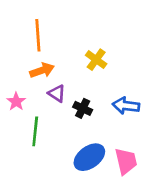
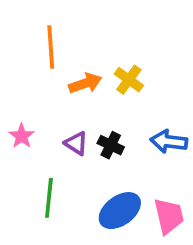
orange arrow: (42, 70) -> (85, 83), moved
purple triangle: (57, 93) -> (76, 143), moved
green line: (35, 131) -> (49, 198), moved

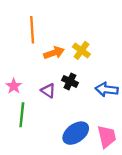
black cross: (111, 145) -> (70, 81), moved
green line: (49, 198) -> (22, 115), moved

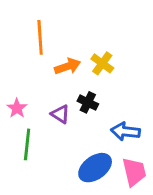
blue arrow: (107, 89) -> (125, 131), moved

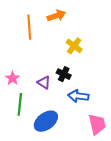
orange arrow: (68, 66) -> (56, 16), moved
blue arrow: (125, 131) -> (78, 96), moved
blue ellipse: (95, 168) -> (46, 121), moved

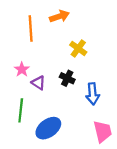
pink star: (12, 78) -> (22, 69), moved
purple triangle: (44, 82) -> (38, 83), moved
blue arrow: (78, 96) -> (93, 94), moved, turned -102

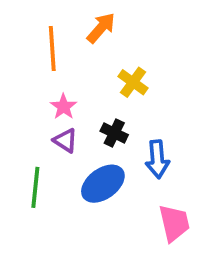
orange arrow: (59, 16) -> (101, 28), turned -30
pink star: (22, 69) -> (64, 107), moved
blue ellipse: (48, 128) -> (103, 184), moved

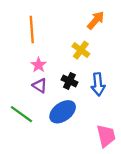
orange arrow: (101, 28) -> (96, 20), moved
blue arrow: (157, 159) -> (98, 84), moved
green line: (35, 187) -> (21, 114), turned -60

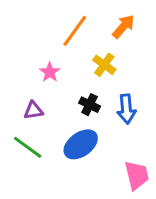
orange line: (32, 29) -> (75, 31), moved, turned 40
pink star: (39, 65) -> (50, 72), moved
purple triangle: (40, 86) -> (34, 110), moved, turned -42

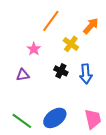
orange arrow: (123, 26) -> (91, 26), moved
blue ellipse: (81, 144) -> (55, 118), moved
green line: (28, 147) -> (22, 121), moved

